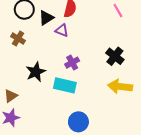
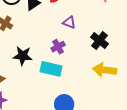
purple triangle: (62, 30) -> (69, 22), moved
black star: (36, 72) -> (23, 56), turned 30

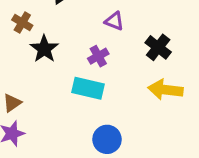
black star: (23, 56) -> (44, 49), moved, turned 30

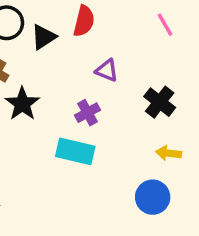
yellow arrow: (165, 90) -> (168, 153), size x0.6
blue circle: (107, 139) -> (153, 197), moved

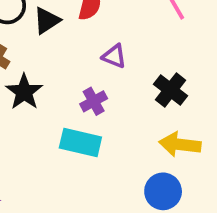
yellow arrow: (168, 153) -> (180, 144), size x1.5

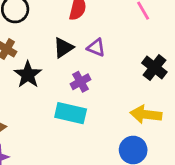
black triangle: (47, 21) -> (63, 48), moved
black cross: (171, 90) -> (154, 68), moved

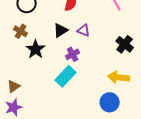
cyan rectangle: (71, 113) -> (66, 76), turned -60

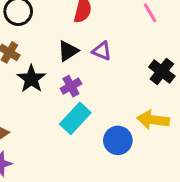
purple cross: (73, 54) -> (71, 86), moved
blue circle: (110, 102) -> (118, 140), moved

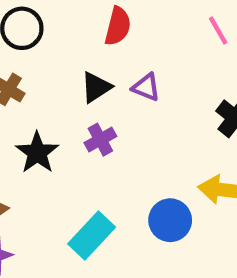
black star: (31, 79) -> (37, 153), moved
cyan rectangle: (75, 118) -> (92, 235), moved

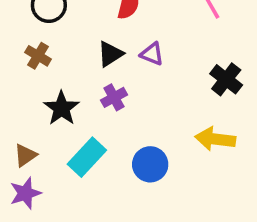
blue circle: (170, 220) -> (150, 164), moved
cyan rectangle: (92, 235) -> (87, 157), moved

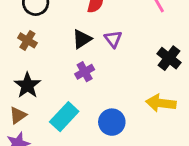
purple triangle: (152, 54) -> (113, 39), turned 30
black star: (62, 108) -> (27, 85), moved

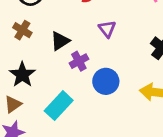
black triangle: (82, 39) -> (60, 41), moved
blue circle: (112, 122) -> (106, 81), moved

